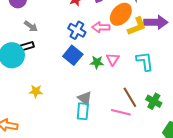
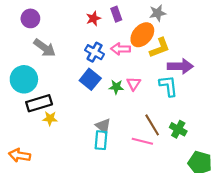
purple arrow: (156, 22) -> (180, 66), moved
gray arrow: (31, 26) -> (45, 48), size x1.5
black rectangle: (27, 46) -> (39, 103), moved, size x1.6

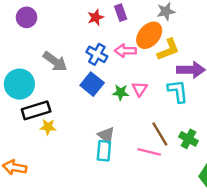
gray arrow: (45, 48) -> (55, 61), moved

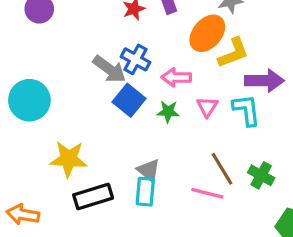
pink arrow: (125, 51) -> (176, 77), moved
gray arrow: (55, 61) -> (109, 69), moved
pink triangle: (140, 89) -> (207, 107), moved
black rectangle: (36, 110) -> (93, 196), moved
yellow star: (48, 127) -> (69, 159), size x1.6

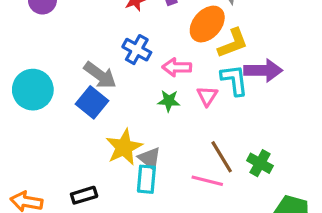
gray arrow: (109, 69) -> (100, 75), moved
blue square: (129, 100) -> (92, 102), moved
cyan L-shape: (246, 110) -> (234, 80), moved
yellow star: (69, 159) -> (124, 147), moved, turned -30
black rectangle: (93, 196) -> (84, 195), moved, size x0.7

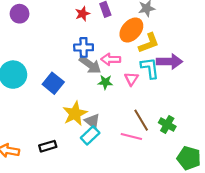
blue cross: (137, 50) -> (84, 47), turned -30
gray arrow: (100, 75) -> (90, 65), moved
cyan rectangle: (146, 179) -> (90, 135), turned 42

